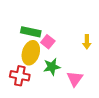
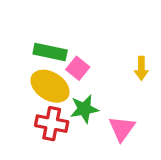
yellow ellipse: (31, 53) -> (50, 86), turned -75
red cross: (20, 76) -> (52, 124), moved

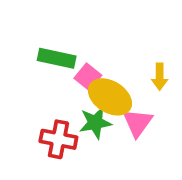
yellow ellipse: (50, 86) -> (110, 97), moved
pink triangle: (122, 129) -> (138, 123), moved

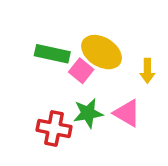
yellow ellipse: (110, 97) -> (102, 52), moved
pink triangle: (138, 123) -> (127, 113), turned -36

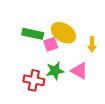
pink square: (81, 71) -> (51, 44), turned 32

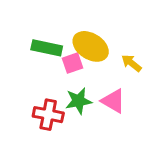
yellow arrow: (92, 44) -> (131, 63), turned 128

